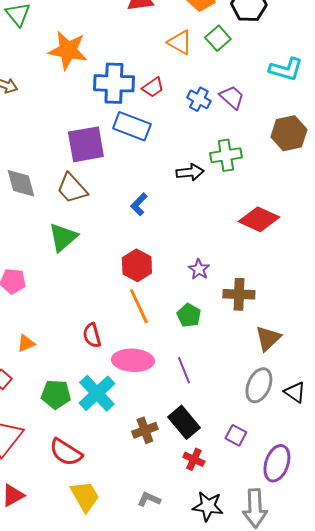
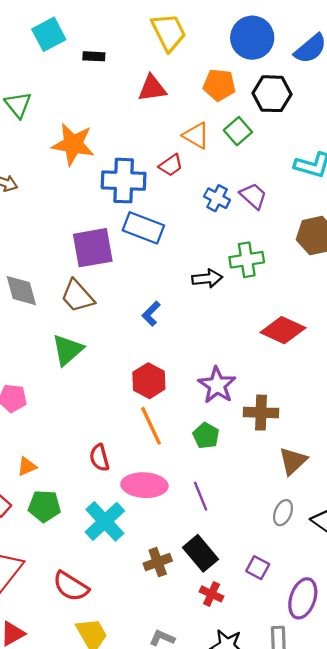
red trapezoid: (153, 87) -> (171, 165), moved
purple star: (199, 269) -> (217, 385), size x1.6
gray ellipse: (259, 385) -> (283, 513), size x0.7
green pentagon: (56, 394) -> (44, 506), moved

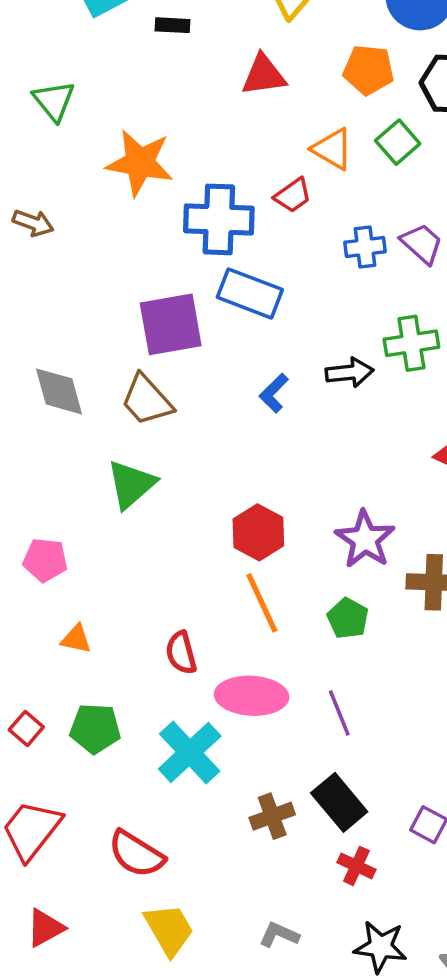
blue cross: (217, 198) -> (365, 247), turned -35
blue L-shape: (151, 314) -> (274, 393), moved
orange triangle: (27, 466) -> (76, 639), moved, turned 35

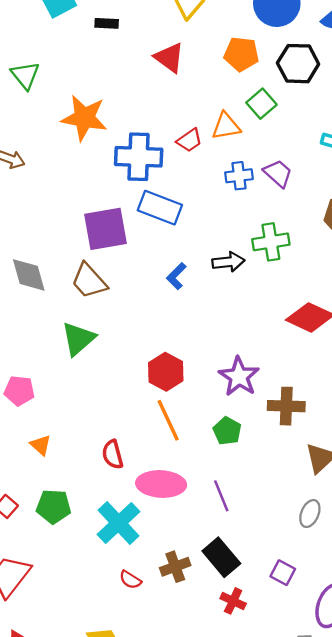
red triangle: (264, 75) -> (169, 58), turned 44
orange triangle: (332, 149) -> (226, 126), moved, turned -40
orange triangle: (76, 639) -> (41, 445), turned 30
red semicircle: (136, 854) -> (130, 580), moved, size x0.6

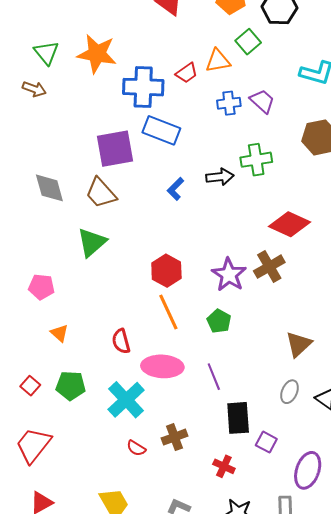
green triangle: (25, 75) -> (46, 53), moved
brown cross: (286, 406) -> (269, 267), moved, turned -32
black rectangle: (221, 557) -> (238, 418), moved, turned 36

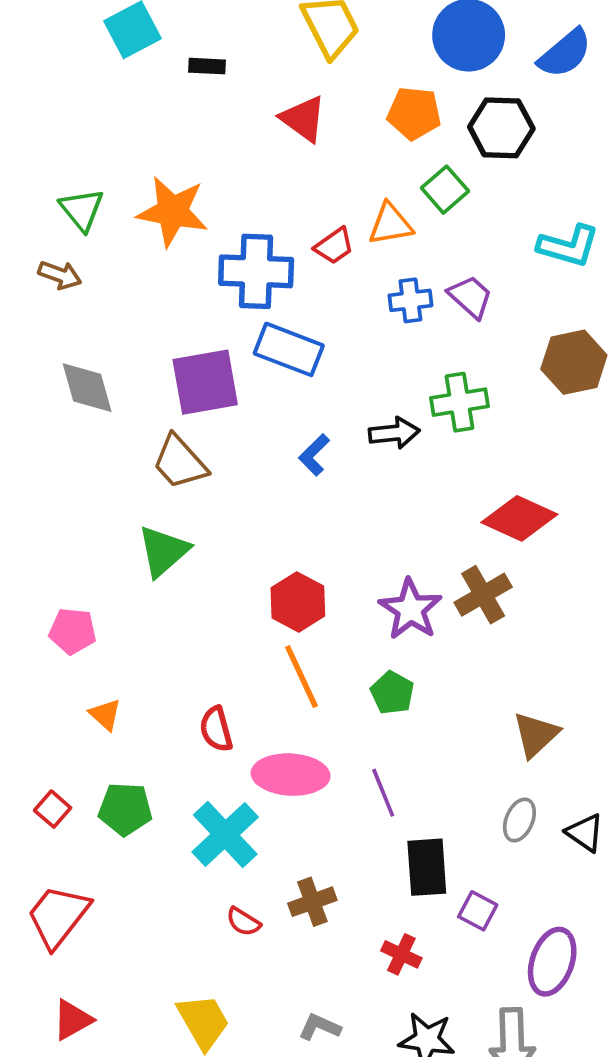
gray diamond: (49, 188) -> (87, 388), moved

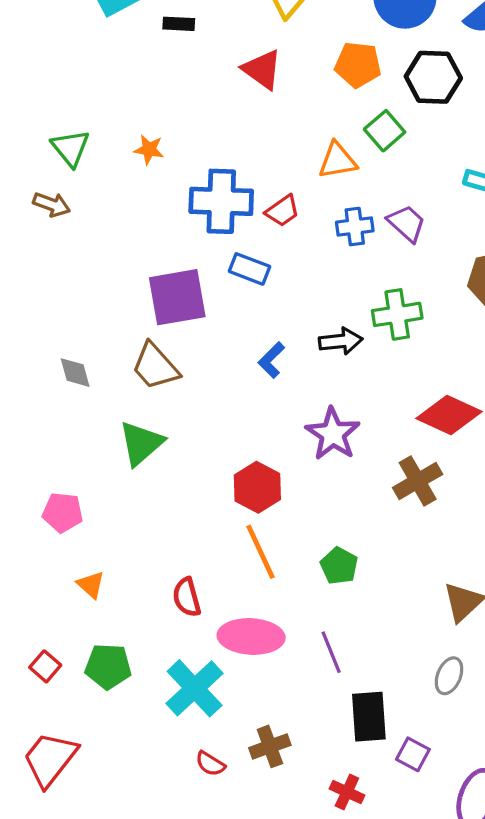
orange star: (172, 211) -> (149, 150), size x0.5
red trapezoid: (334, 246) -> (282, 211), moved
blue rectangle: (289, 349) -> (250, 269), size x0.7
gray diamond: (87, 388) -> (75, 373), moved, size x0.7
purple star: (410, 609) -> (333, 434), moved

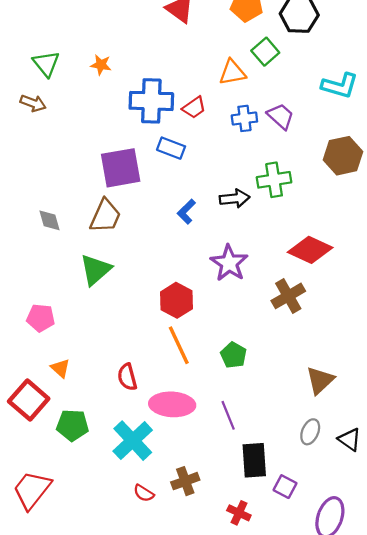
brown trapezoid: (155, 366) -> (105, 216), turned -114
red square: (45, 666) -> (29, 400), moved, size x1.8

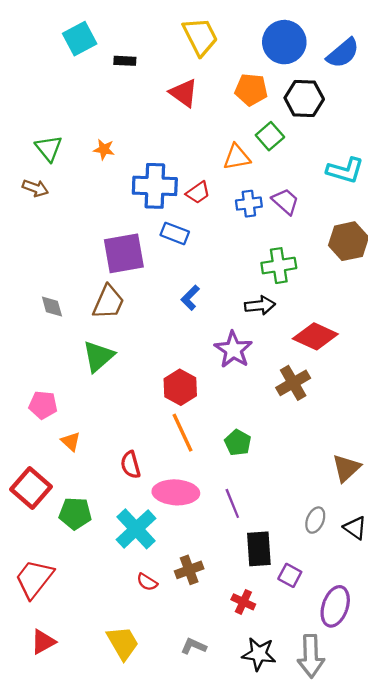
black arrow: (235, 198) -> (260, 305), moved
orange triangle: (60, 368) -> (71, 441), moved
brown triangle: (320, 380) -> (346, 468), moved

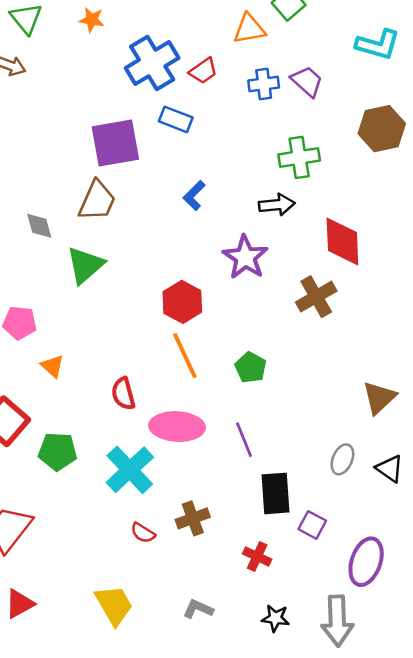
blue cross: (155, 186) -> (152, 63), turned -33
gray diamond: (52, 307) -> (39, 226), moved
red diamond: (315, 336) -> (342, 241), turned 63
black star: (259, 654) -> (275, 618), size x0.7

